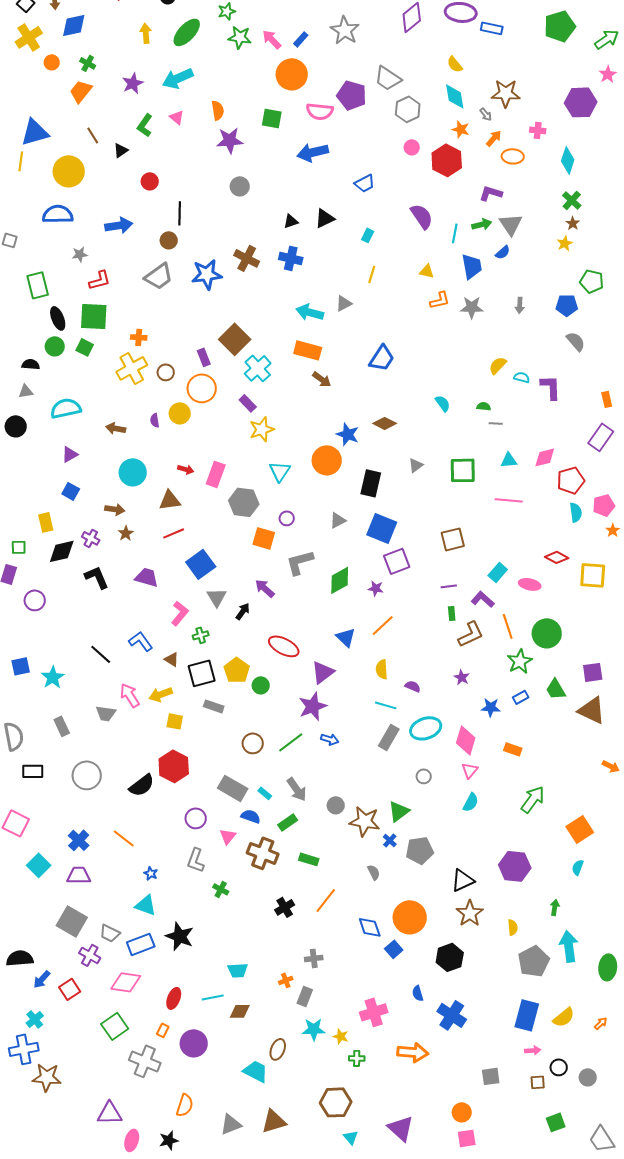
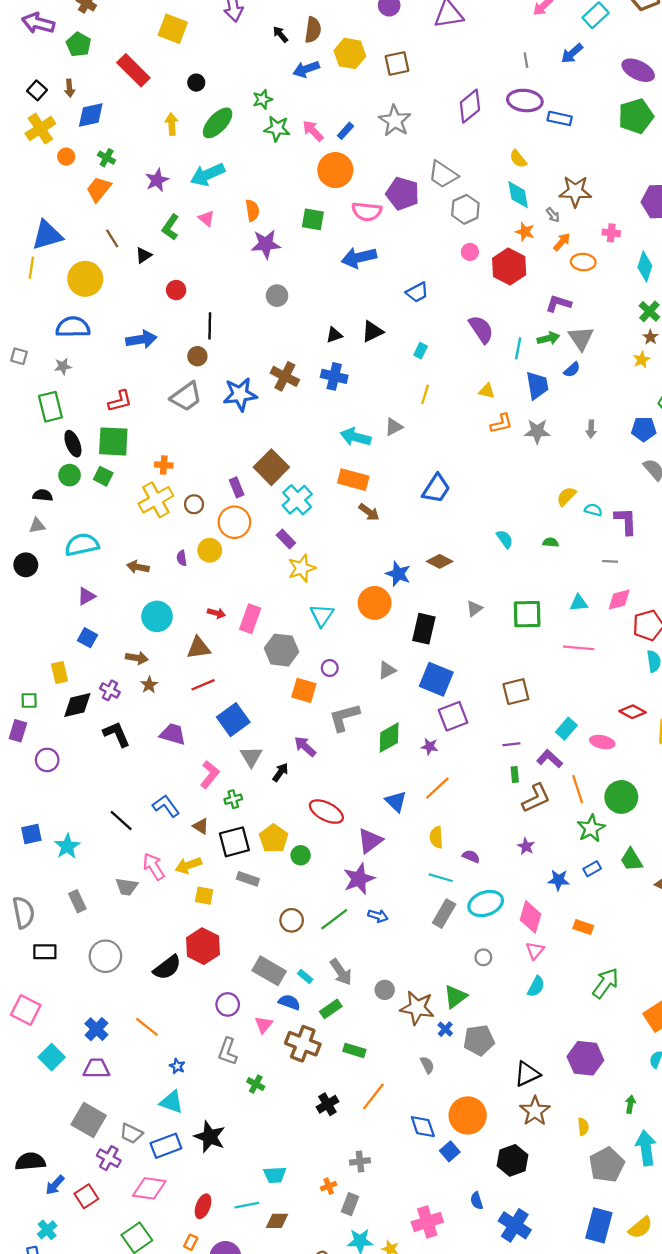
gray star: (80, 254) -> (63, 366), moved
gray line: (496, 423) -> (610, 561), moved

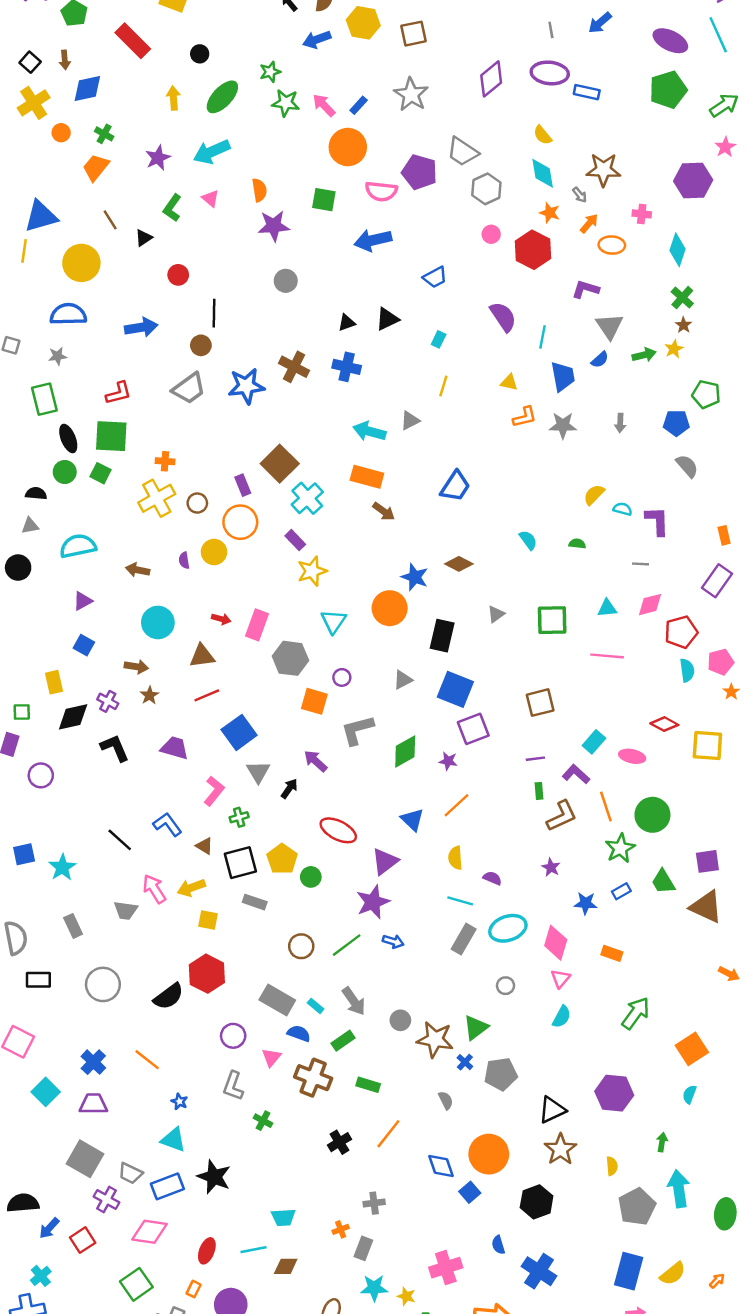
green arrow: (548, 338) -> (644, 355), moved

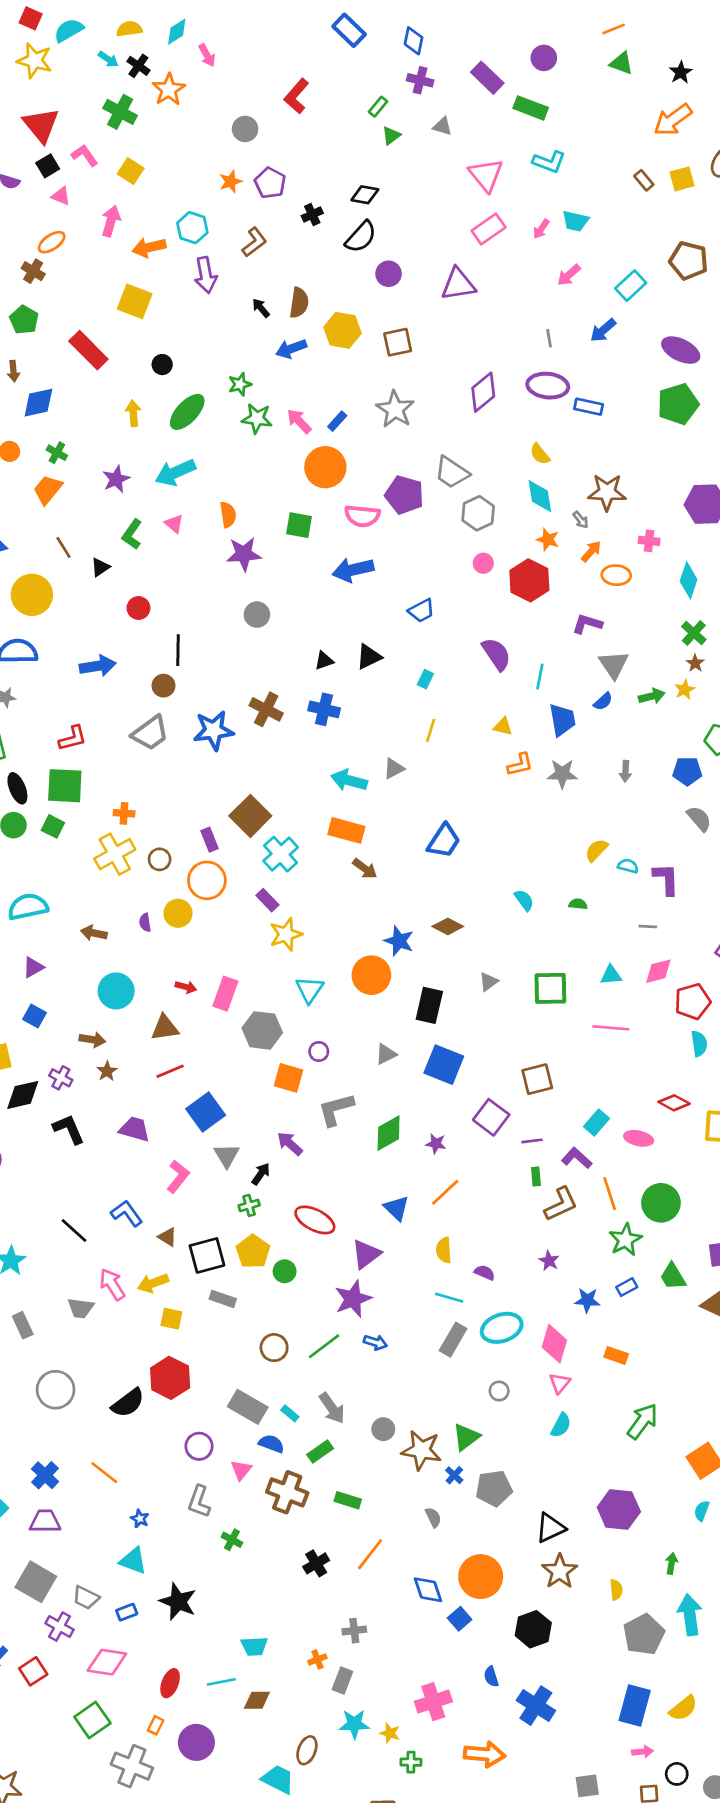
purple square: (473, 729) -> (491, 1117), moved, turned -32
green cross: (239, 817) -> (249, 1205), moved
blue rectangle: (167, 1186) -> (127, 1612), size x0.6

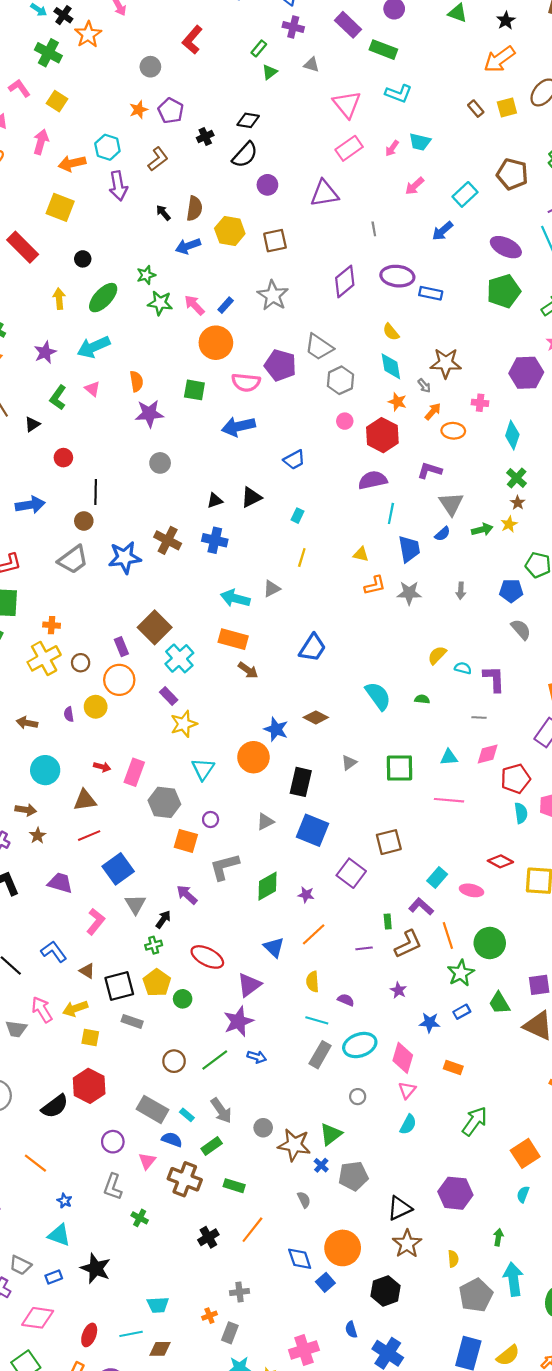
gray line: (549, 338) -> (374, 229), moved
purple semicircle: (496, 654) -> (373, 480), moved, turned -68
cyan semicircle: (524, 900) -> (378, 696), size x1.6
purple line: (532, 1141) -> (364, 948), moved

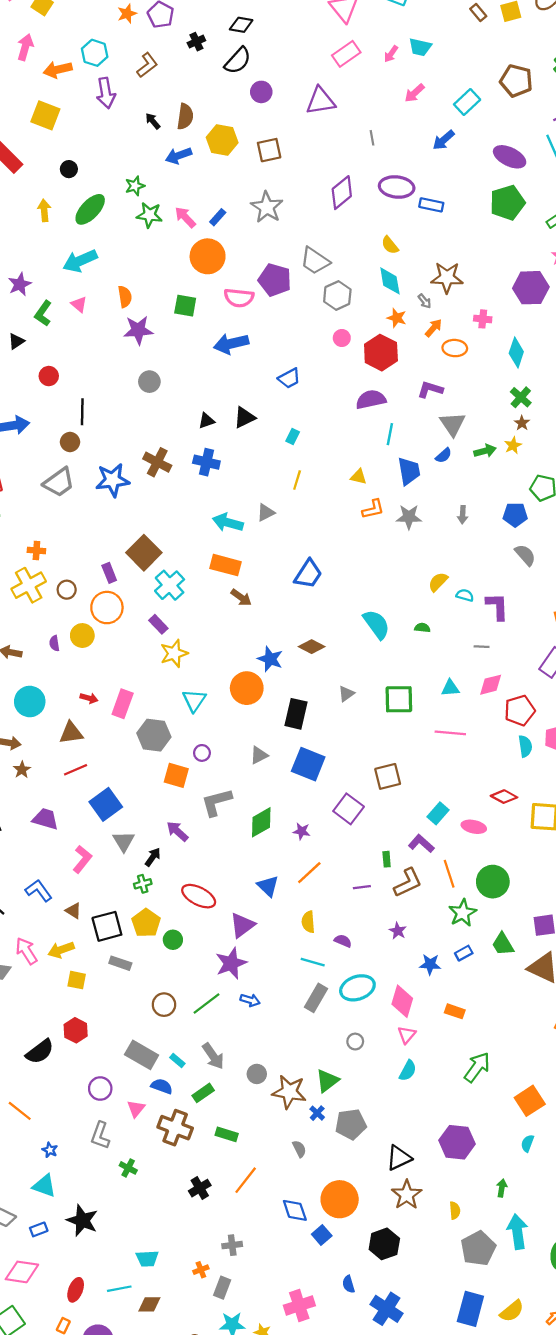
purple star: (45, 352) -> (20, 284), moved
red hexagon: (89, 1086) -> (76, 1030), size x0.7

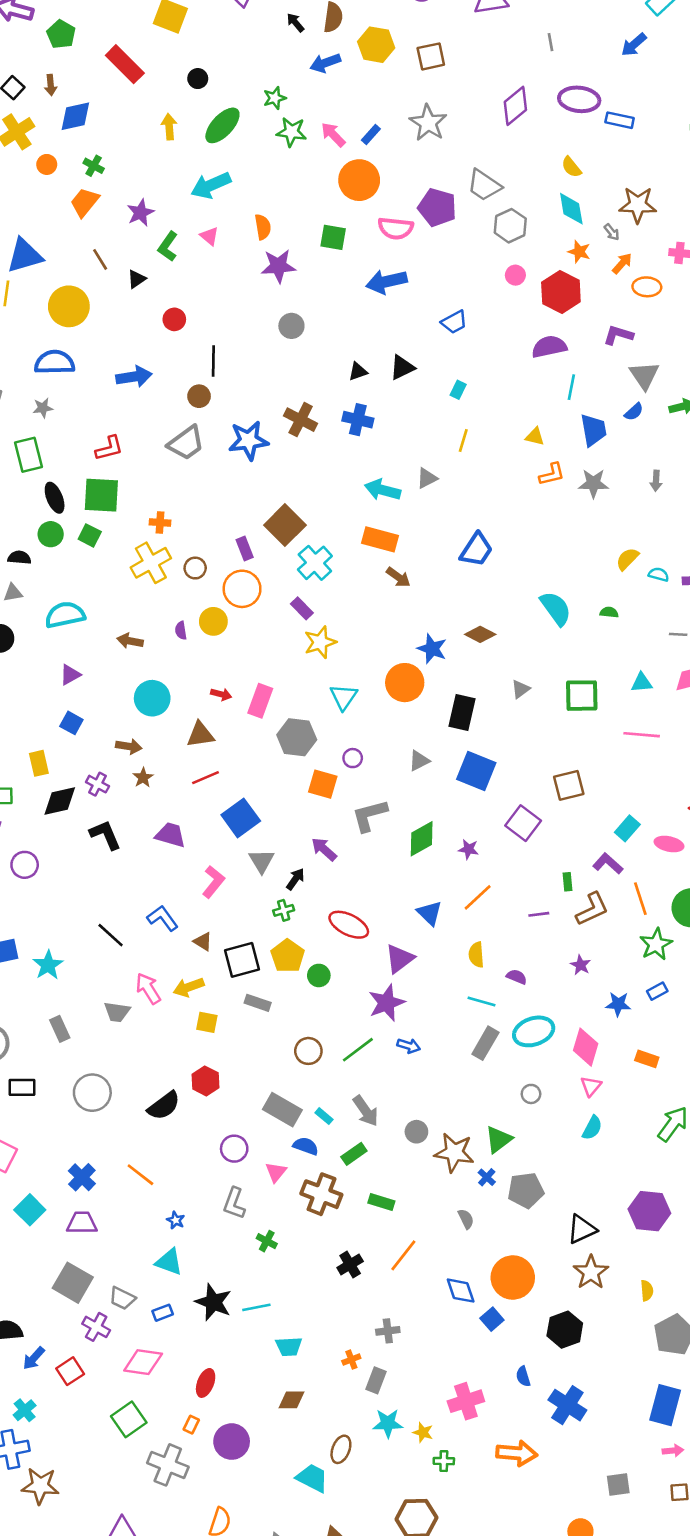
cyan line: (119, 1289) -> (256, 1307), moved

